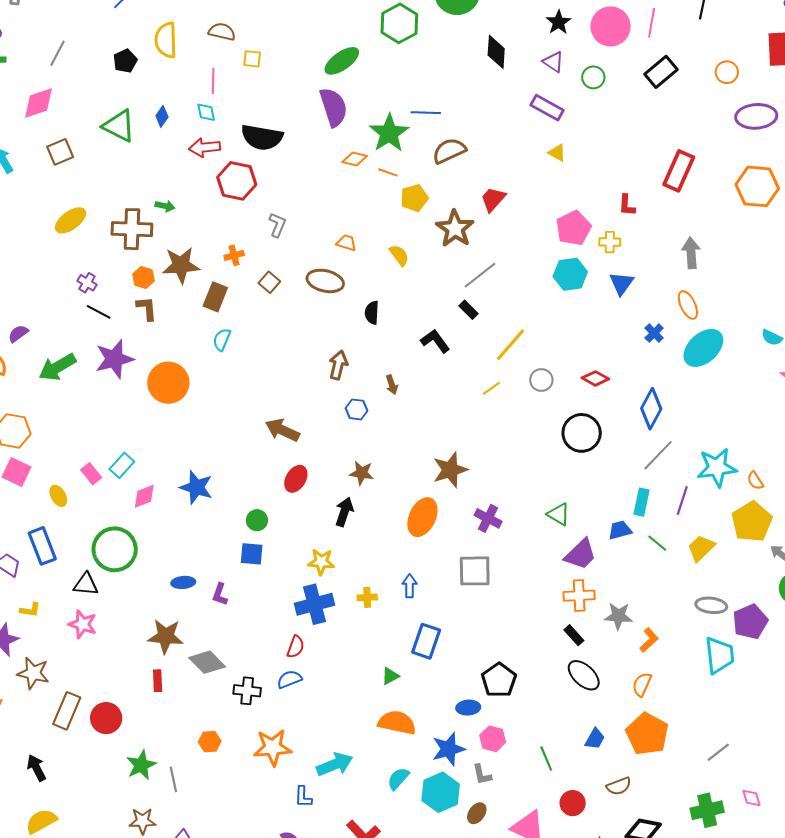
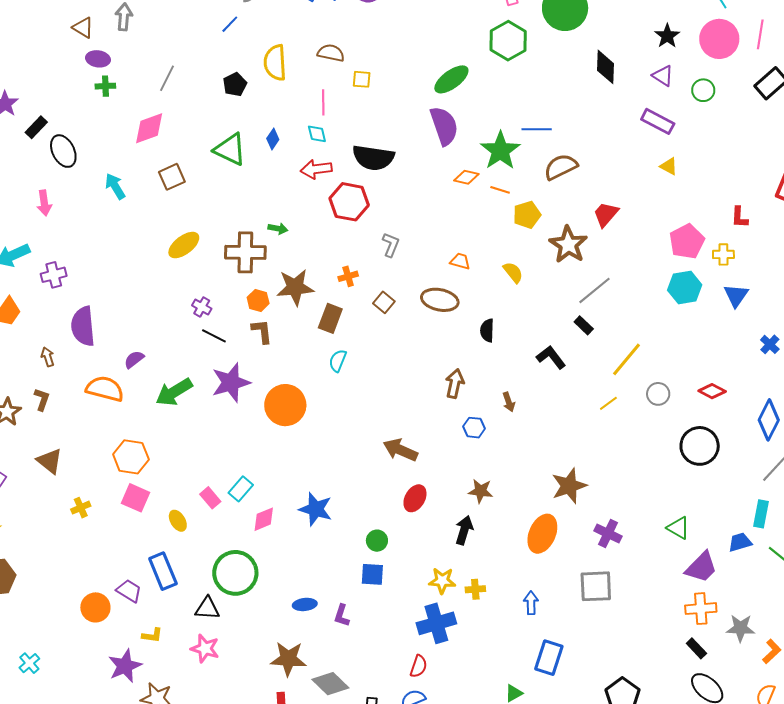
yellow cross: (367, 597) -> (475, 589), moved

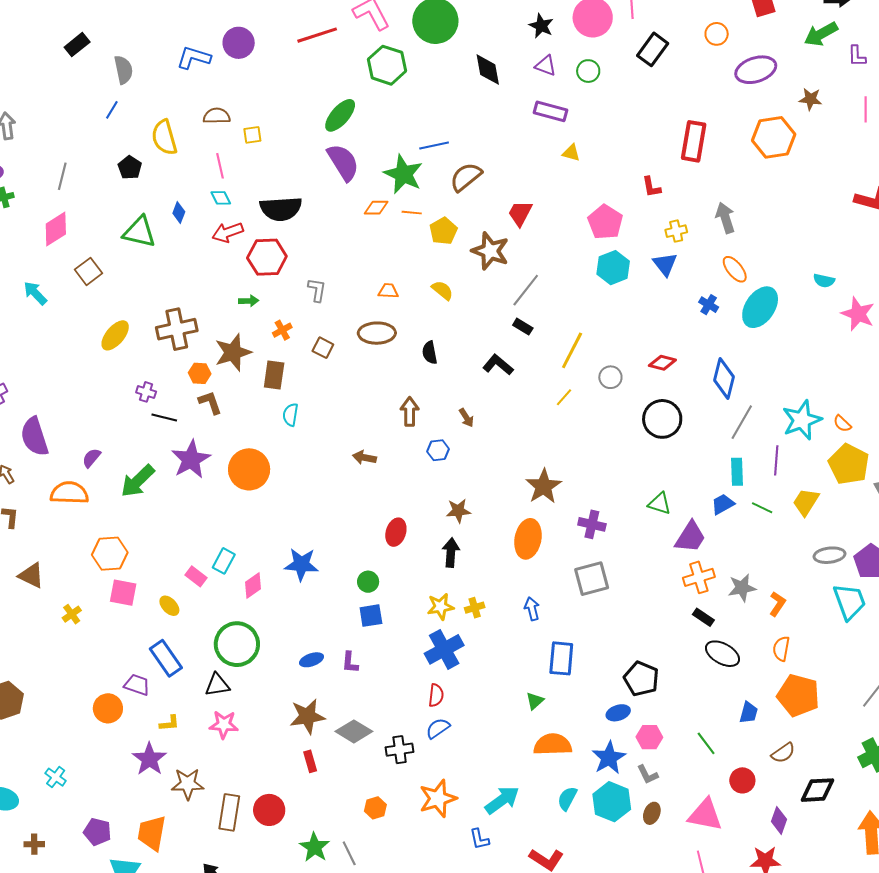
green arrow: (278, 228) -> (249, 301), moved
yellow cross: (723, 254) -> (676, 231), moved
brown arrow: (400, 450) -> (364, 458), moved, size x0.7

